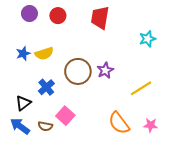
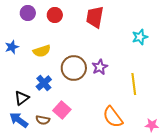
blue star: (23, 54) -> (12, 47), moved
yellow line: (141, 88) -> (134, 84), turned -65
pink star: (151, 125) -> (152, 125), moved

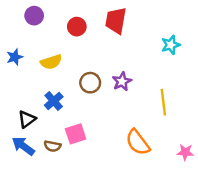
red circle: (55, 15) -> (77, 27), moved
brown circle: (74, 68) -> (90, 83), size x0.7
pink square: (62, 110) -> (76, 134), turned 30

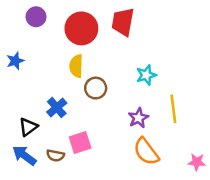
red circle: (77, 27) -> (81, 28), size x1.6
cyan star: (171, 45) -> (146, 75), moved
yellow semicircle: (51, 62) -> (76, 66), moved, turned 110
purple star: (122, 81) -> (138, 118), moved

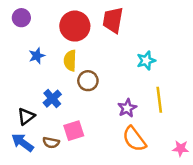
purple circle: (36, 17) -> (21, 18), moved
blue star: (15, 61) -> (37, 56), moved
cyan star: (146, 75) -> (146, 61), moved

